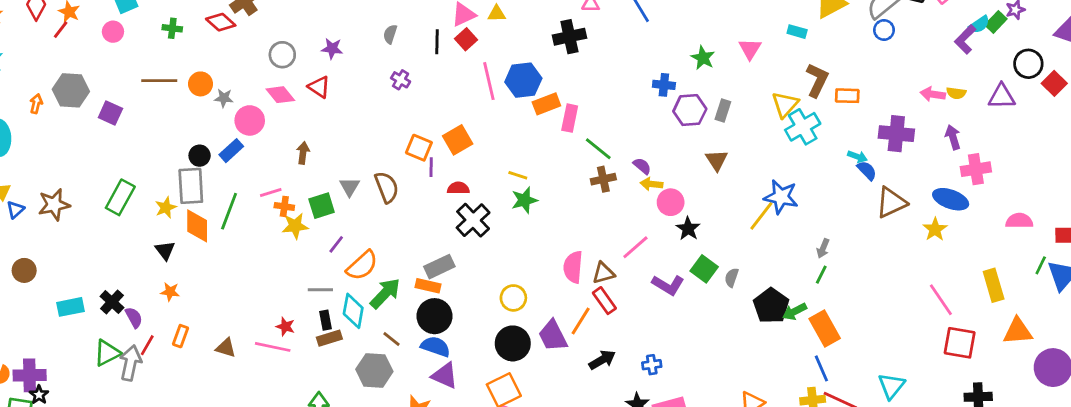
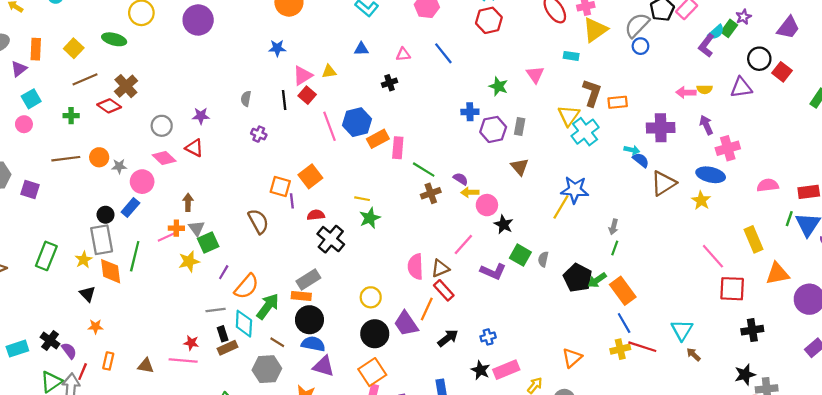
black cross: (569, 37) -> (390, 83), size x0.6
gray triangle: (349, 187) -> (196, 228), moved
orange cross: (284, 206) -> (176, 228), moved

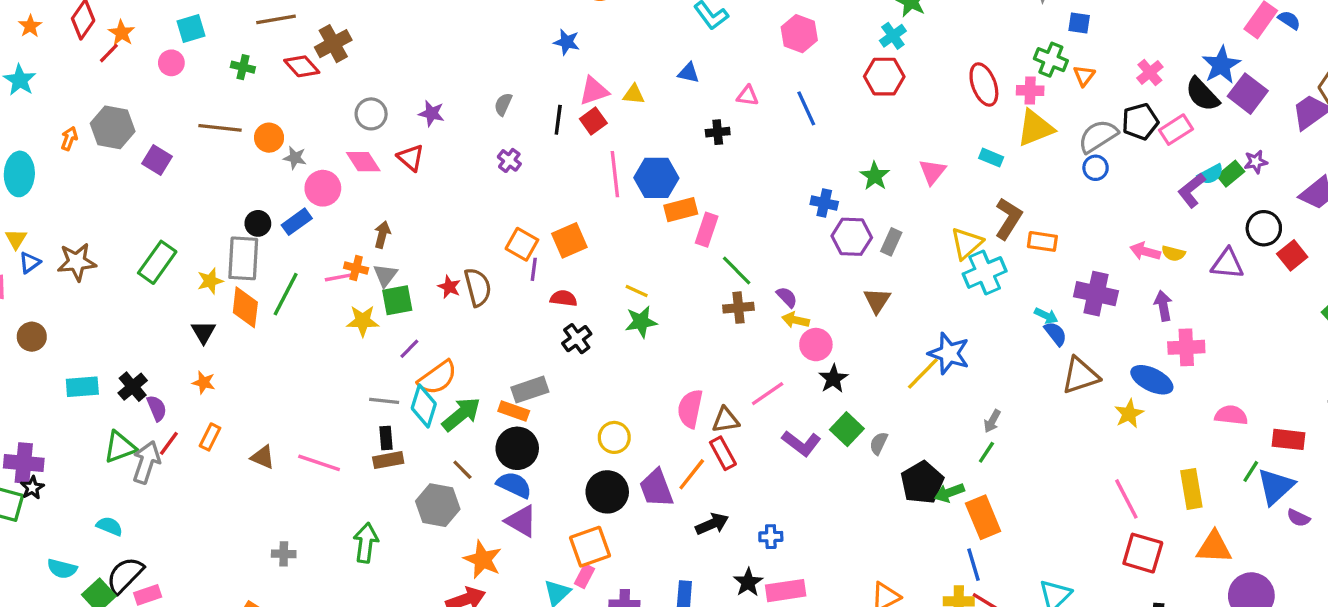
black cross: (331, 239) -> (577, 339), size x0.7
cyan diamond: (244, 324) -> (424, 406), moved
red star: (191, 343) -> (449, 287), moved

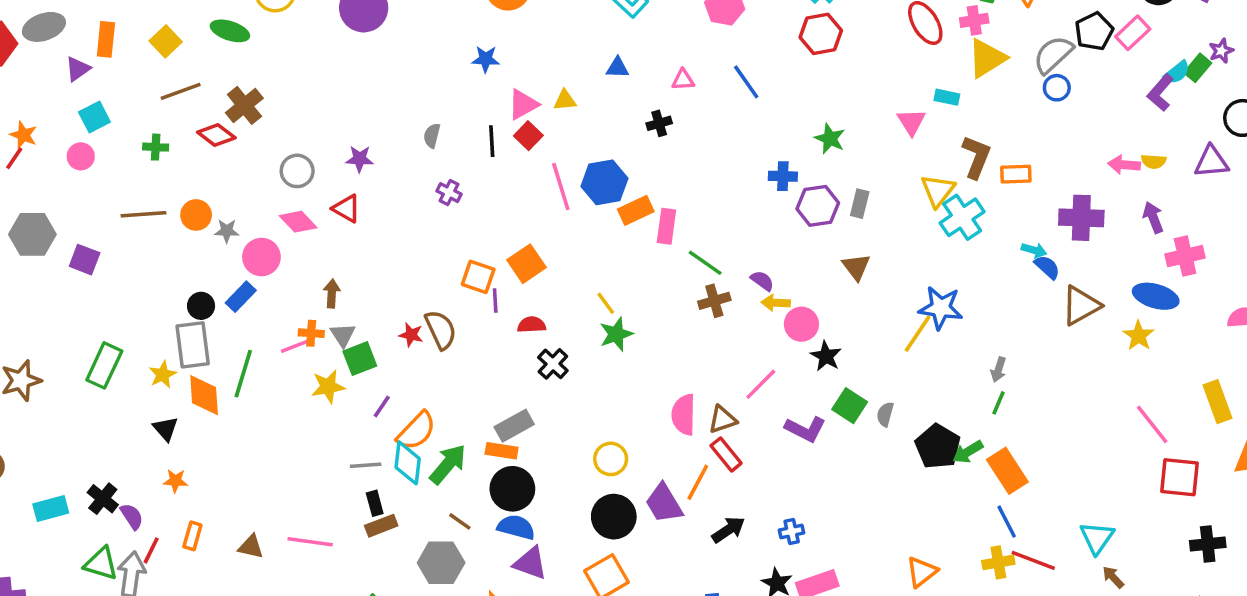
pink triangle: (932, 172) -> (911, 122), moved
yellow line: (637, 291) -> (606, 303), turned 40
green triangle: (120, 447) -> (101, 564), turned 48

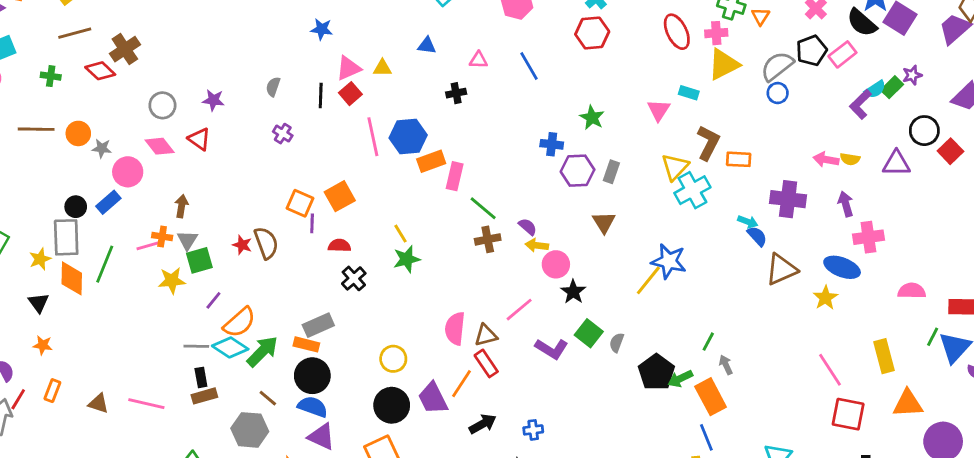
gray arrow: (998, 370) -> (726, 365), moved, turned 132
cyan diamond: (408, 463) -> (230, 347), turned -68

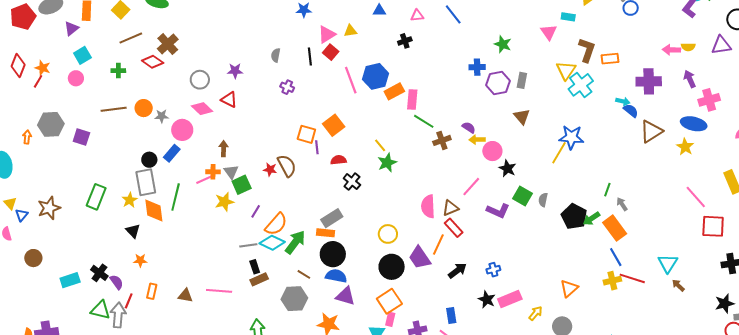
green line: (483, 208) -> (424, 121), moved

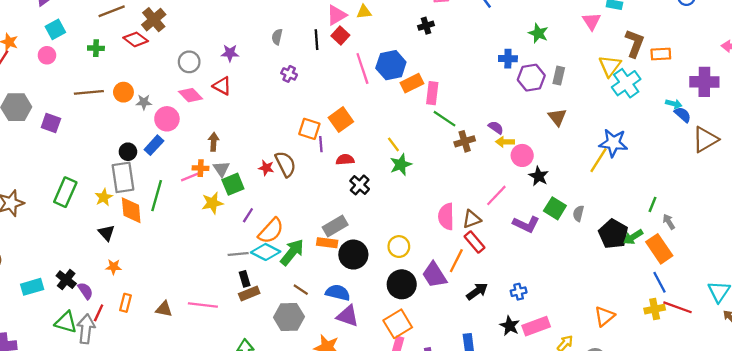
black circle: (333, 254) -> (353, 255), moved

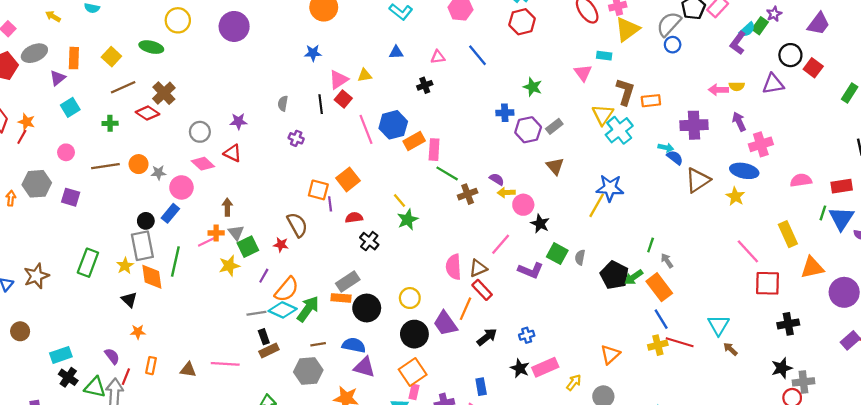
pink circle: (47, 55) -> (66, 152), moved
gray rectangle: (559, 76) -> (554, 126), turned 42
red star: (266, 168) -> (281, 245), moved
black cross: (66, 280) -> (68, 377), moved
brown line: (301, 290) -> (318, 344), turned -40

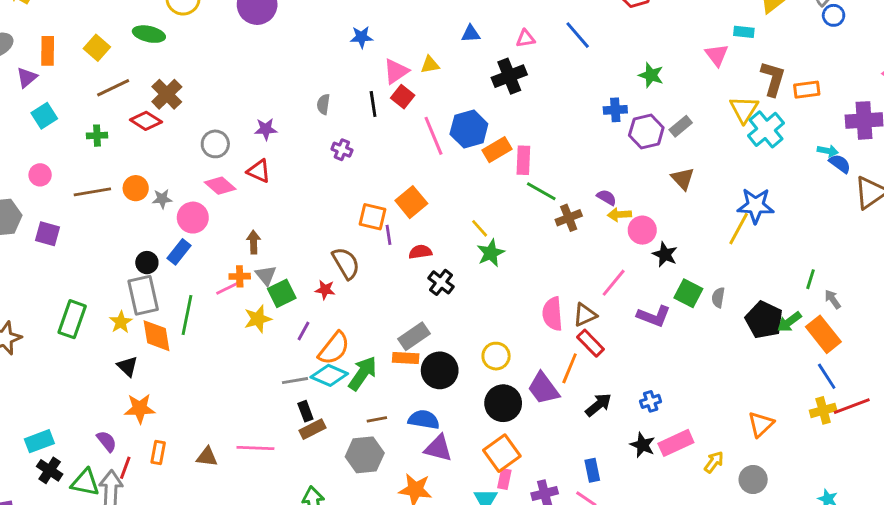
black cross: (425, 85) -> (509, 76), size x1.6
orange star: (138, 332) -> (140, 408), size x1.5
red line: (680, 342) -> (852, 406), turned -36

